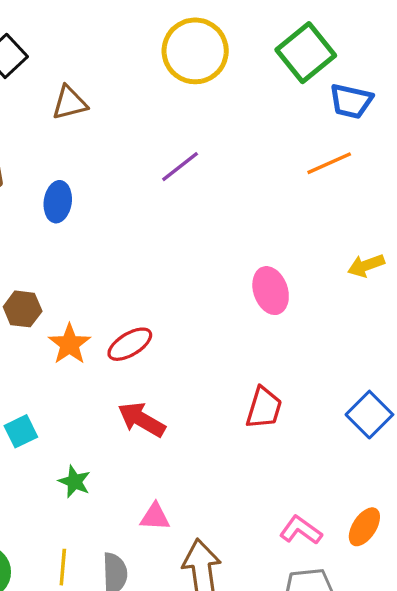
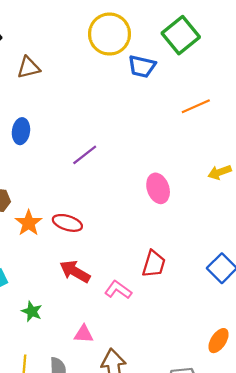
blue trapezoid: (351, 101) -> (142, 66), moved
purple line: (180, 167) -> (85, 155), moved
red ellipse: (130, 344) -> (67, 223), turned 48
pink L-shape: (301, 530) -> (118, 290), moved

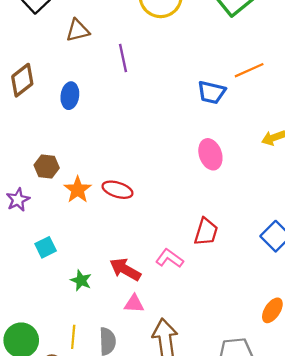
blue trapezoid: (142, 66) -> (212, 92), moved
purple line: (85, 155) -> (123, 58), moved, turned -64
red arrow: (75, 271) -> (125, 269), moved

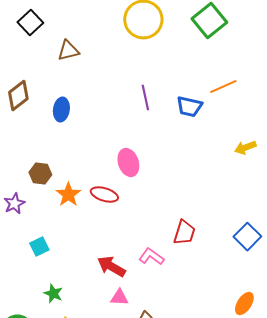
purple line: (123, 58) -> (145, 98), moved
pink ellipse: (210, 154) -> (128, 162), moved
green star: (81, 280) -> (53, 294), moved

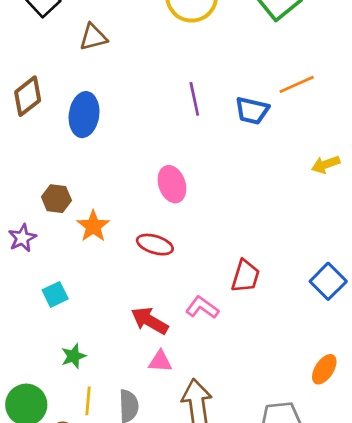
blue ellipse: (61, 110) -> (84, 115), size x1.4
red ellipse: (104, 194) -> (155, 245), moved
green star: (53, 294) -> (74, 356), turned 30

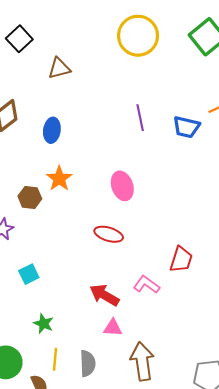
blue ellipse: (84, 115) -> (52, 130), size x0.7
orange star: (93, 226) -> (59, 179), moved
green star: (74, 356) -> (43, 324), turned -30

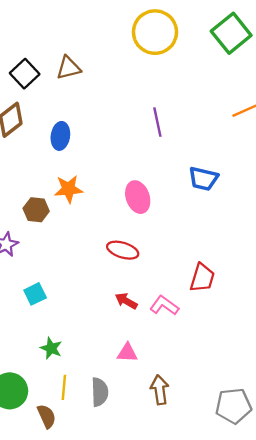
black square: (19, 39) -> (25, 74), moved
blue trapezoid: (186, 127) -> (203, 179), moved
orange star: (59, 179) -> (68, 189), turned 30
red arrow: (104, 295) -> (126, 301), moved, size x0.7
brown arrow: (142, 361) -> (160, 390), size x0.7

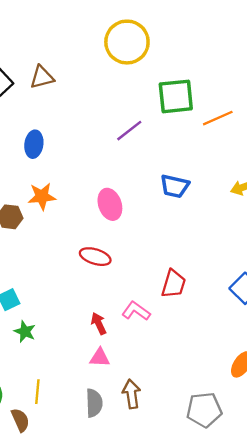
green square: (231, 33) -> (176, 96), moved, turned 33
purple line: (157, 122) -> (129, 131), turned 64
red arrow: (126, 301) -> (99, 324), moved, turned 35
green star: (51, 348) -> (25, 331), moved
gray semicircle: (100, 392) -> (94, 403), moved

